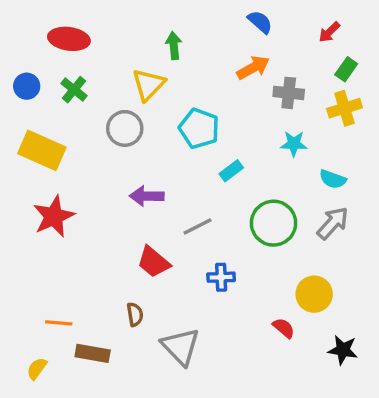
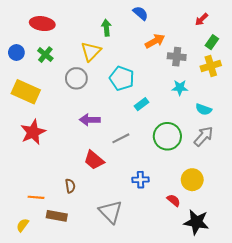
blue semicircle: (260, 22) -> (140, 13), moved
blue cross: (221, 277) -> (140, 180), moved
brown semicircle: (135, 314) -> (70, 186), moved
black star: (343, 350) -> (196, 222), moved, size x1.4

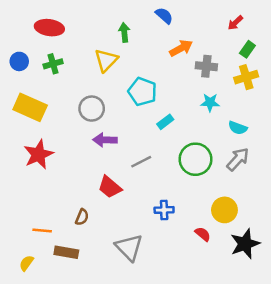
green cross: (45, 55) -> (53, 64), turned 35
gray circle: (76, 78) -> (92, 109), moved
brown semicircle: (70, 186) -> (82, 217), turned 32
black star: (196, 222) -> (245, 244), moved, turned -30

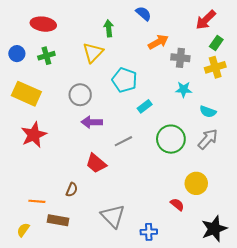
red arrow: (235, 23) -> (206, 20), size x1.5
blue cross: (164, 210) -> (149, 232), moved
black star: (245, 244) -> (214, 229), moved

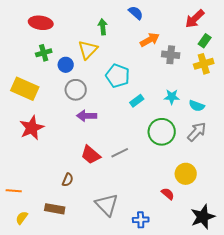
blue circle: (17, 54) -> (66, 65), moved
cyan star: (184, 89) -> (172, 97), moved
gray line: (123, 141) -> (120, 153), moved
orange line: (37, 201) -> (14, 191), moved

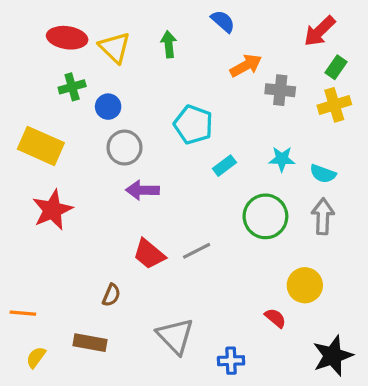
yellow triangle: (88, 50) -> (115, 48), moved, turned -30
gray arrow: (197, 132) -> (323, 216), turned -40

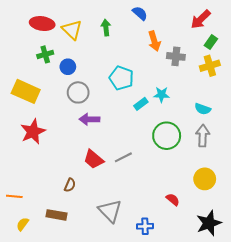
orange arrow: (246, 66) -> (154, 41), turned 102
cyan star: (282, 159) -> (161, 95), moved
yellow circle: (305, 285) -> (205, 179), moved

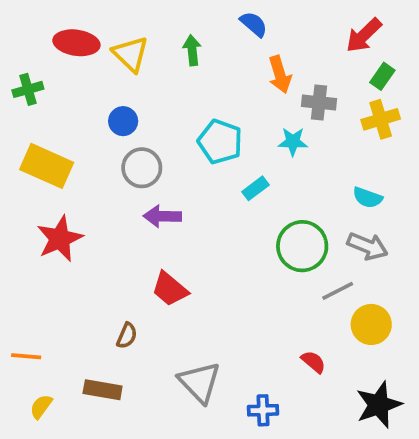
green cross: (45, 54) -> (28, 89), moved
cyan star: (161, 95) -> (293, 142), moved
gray arrow: (203, 136) -> (367, 246), turned 110
gray line: (123, 157) -> (338, 291), moved

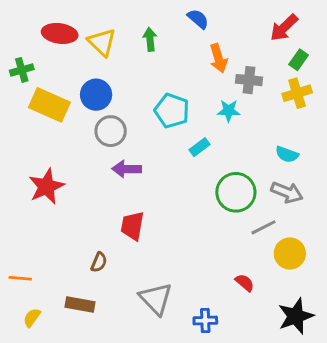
blue circle: (123, 121) -> (96, 95), size x1.4
yellow rectangle: (47, 166) -> (49, 105), moved
red trapezoid: (170, 289) -> (132, 226), turned 60

